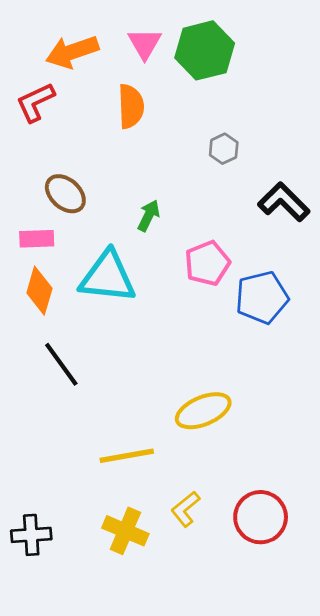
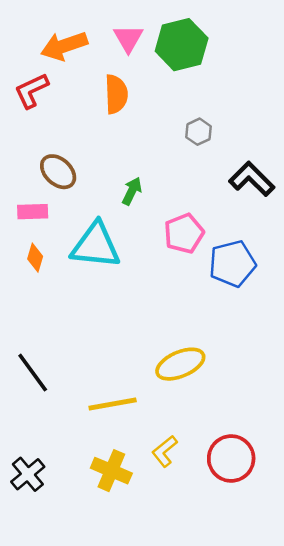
orange diamond: (39, 291) -> (35, 258), size x0.7
black line: (61, 364) -> (33, 373), moved
black cross: (31, 535) -> (28, 474), turned -36

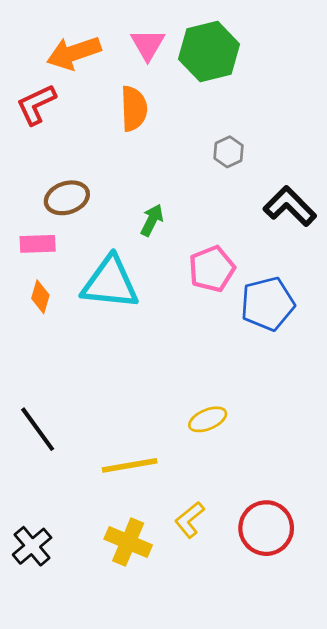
brown ellipse: (58, 172) -> (67, 198), turned -60
yellow ellipse: (180, 364) -> (208, 419), size x0.7

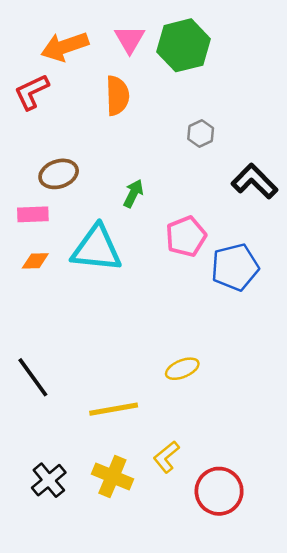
orange diamond: (40, 297) -> (35, 261), turned 72
red circle: (266, 528) -> (219, 491), moved
black cross: (32, 546) -> (49, 480), moved

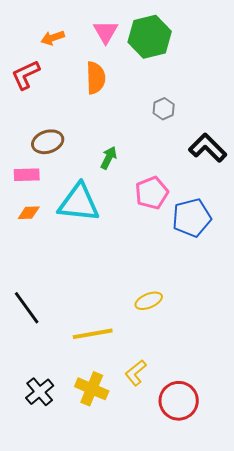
orange arrow: (65, 47) -> (53, 38), size x0.6

